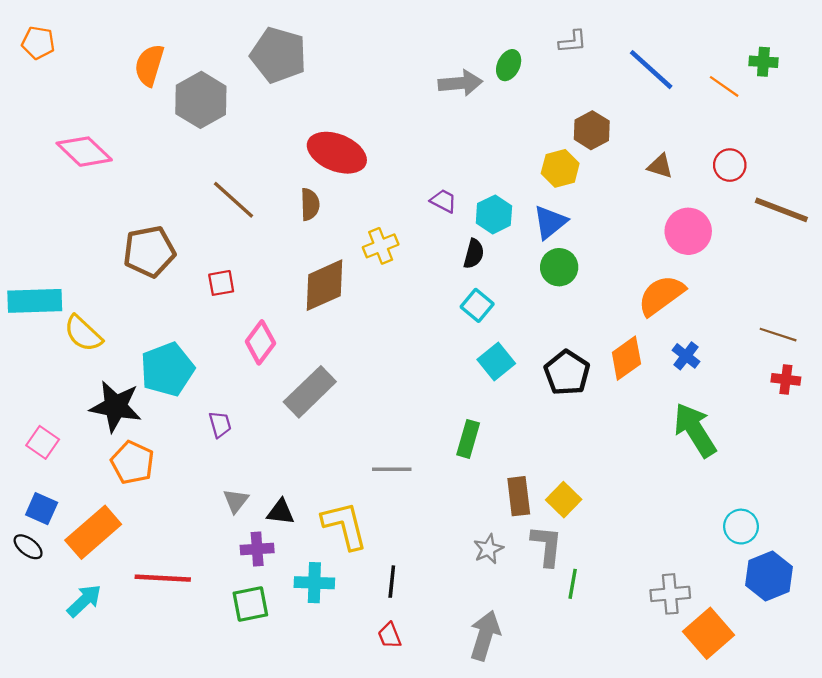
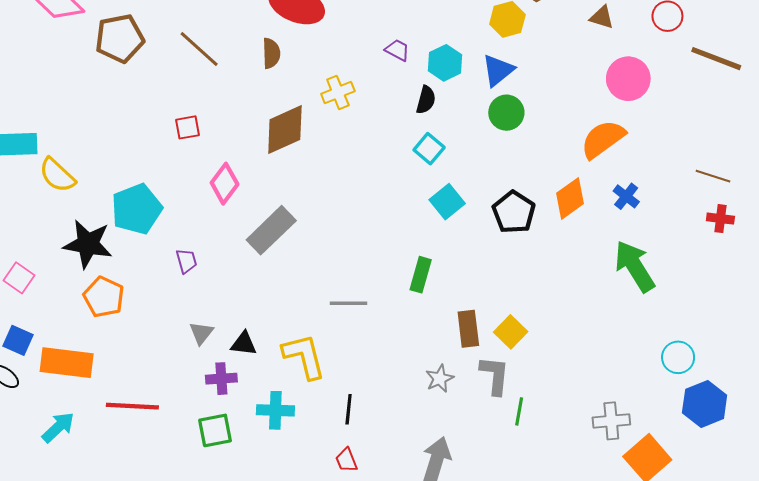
brown pentagon: (149, 251) -> (120, 38), moved
orange rectangle: (93, 532) -> (67, 363), turned 48

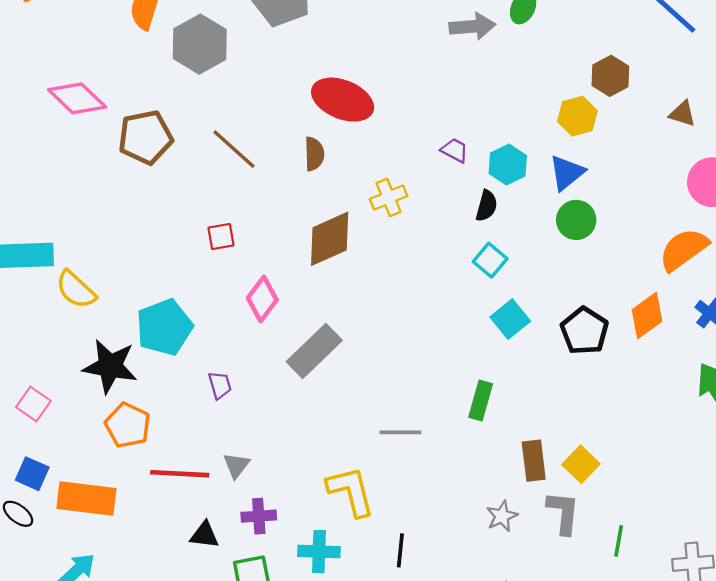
black triangle: (244, 344) -> (204, 535), moved
red line: (132, 406) -> (180, 474), moved
green line: (519, 411) -> (619, 541), moved

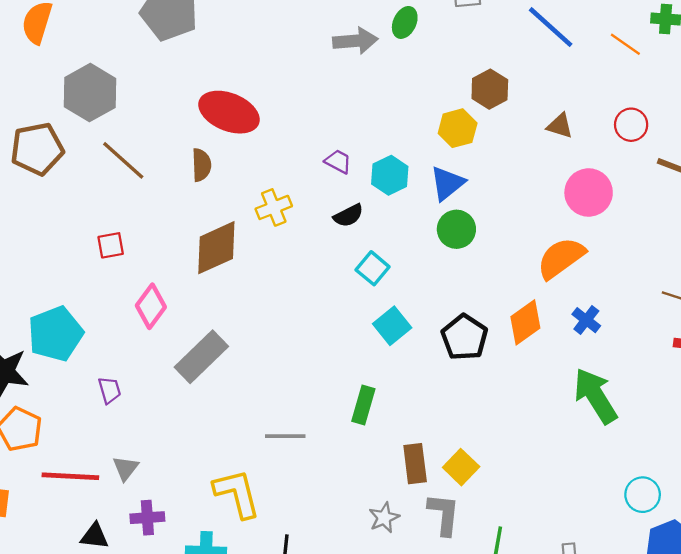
gray hexagon: (200, 44) -> (90, 93), moved
black semicircle: (487, 206) -> (348, 215), moved, turned 48

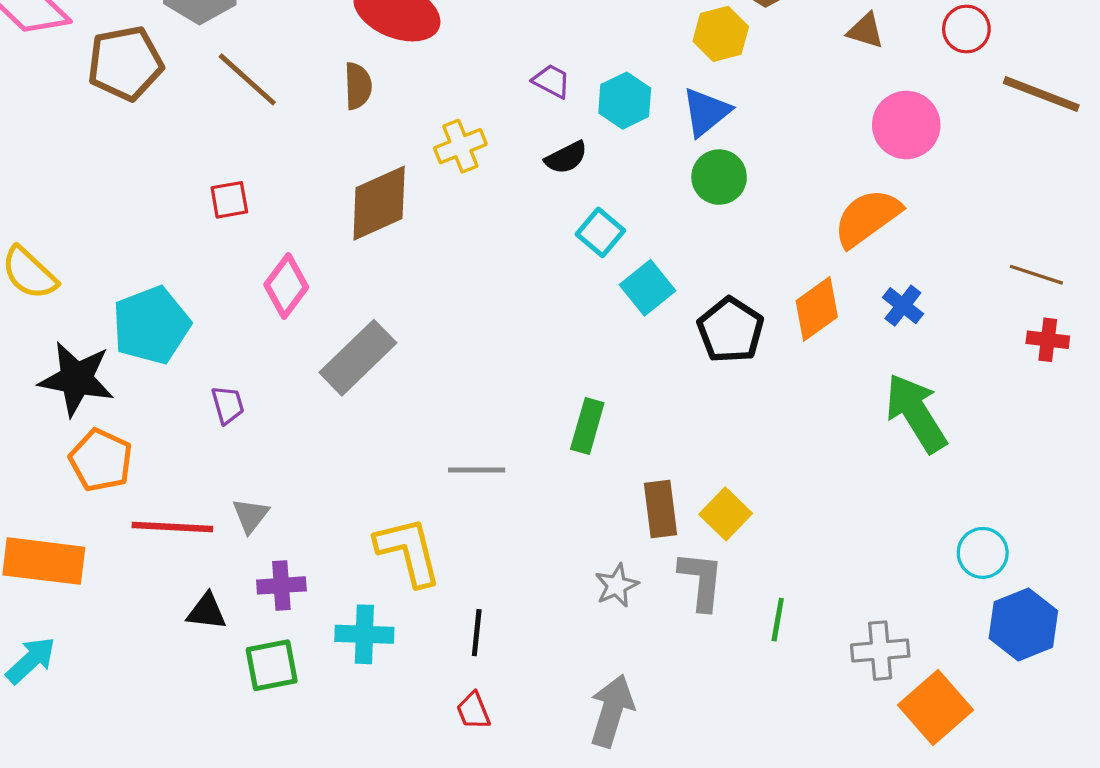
cyan square: (392, 326) -> (647, 288), moved

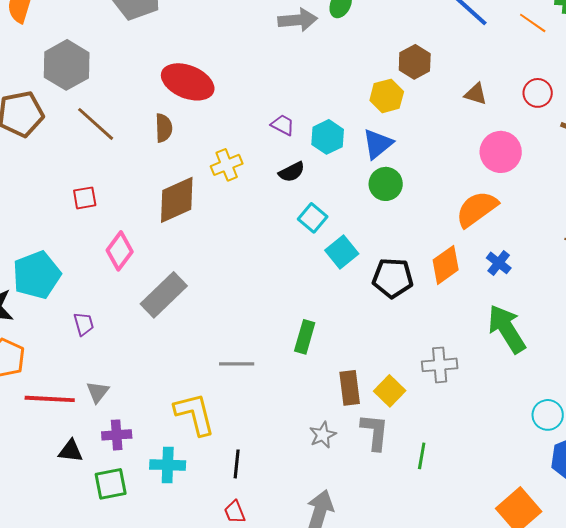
black pentagon: (730, 330) -> (393, 278), turned -30
gray cross: (880, 651) -> (440, 365), moved

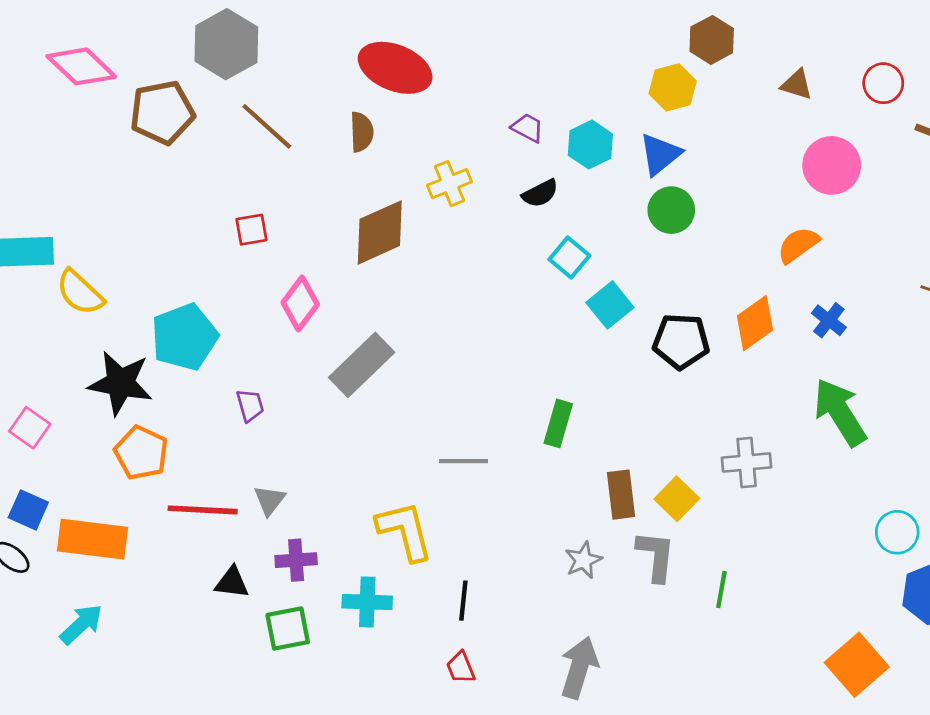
orange semicircle: (477, 209) -> (798, 245), size x0.7

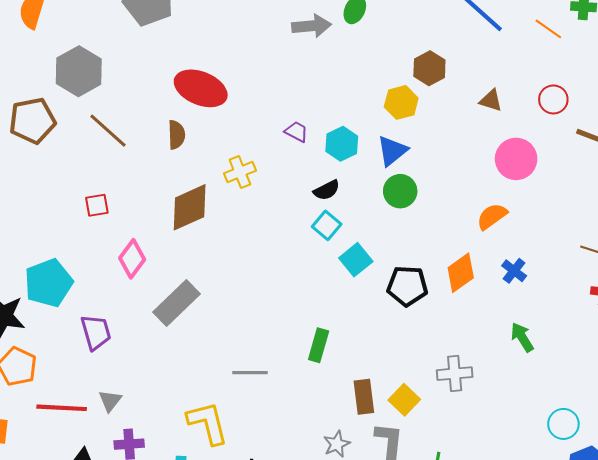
black semicircle: (540, 193) -> (327, 190), moved
purple trapezoid: (250, 405) -> (96, 332), size x1.5
green arrow: (840, 412) -> (522, 337), size x0.6

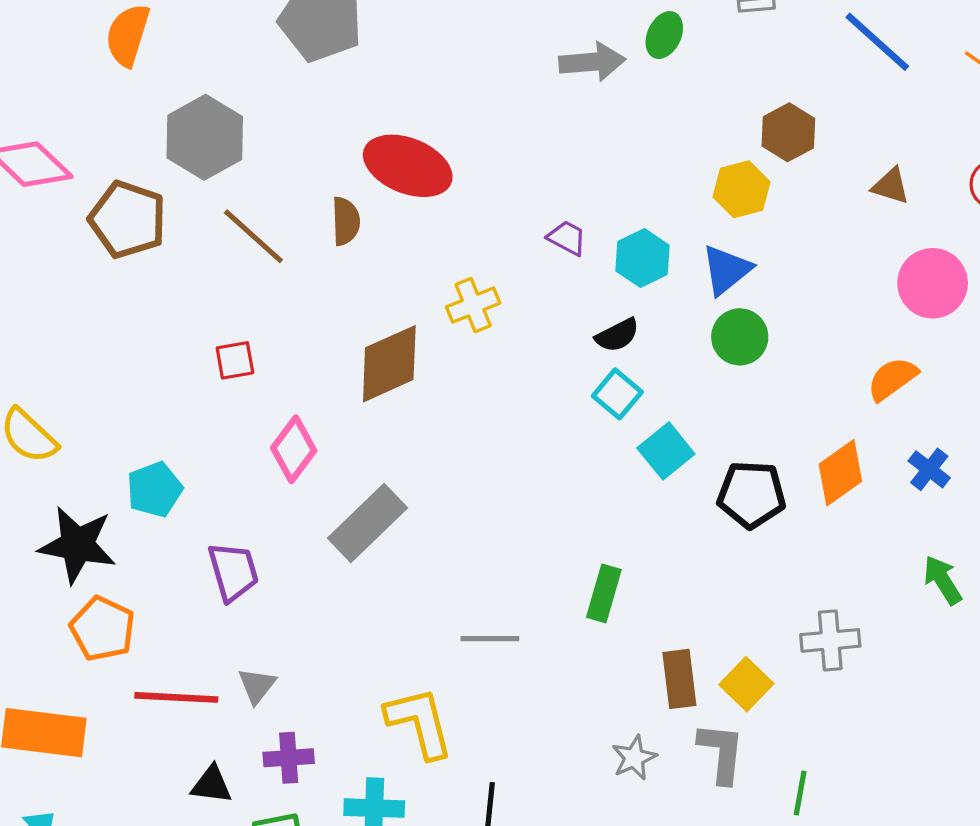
brown pentagon: (32, 121) -> (128, 220), turned 30
brown semicircle: (176, 135) -> (346, 221), moved
cyan pentagon: (48, 283) -> (155, 489), size x0.7

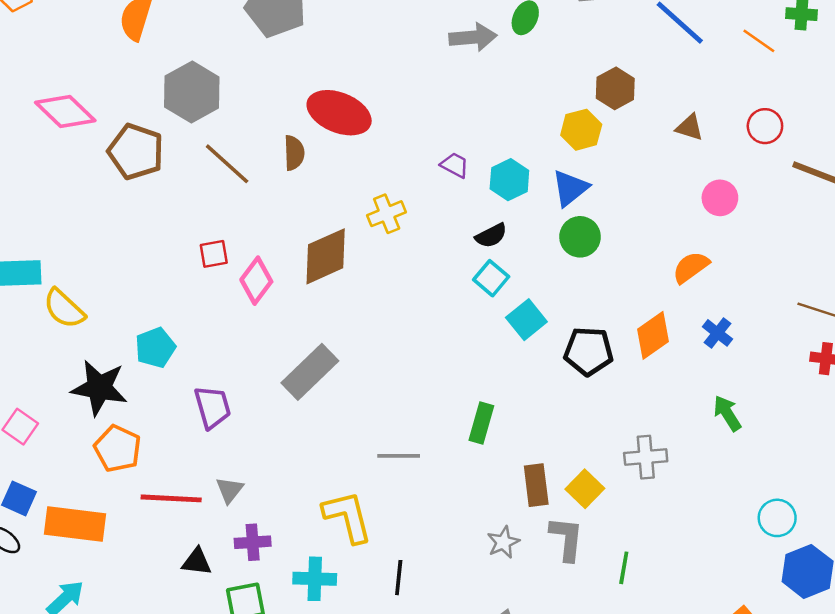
pink circle: (933, 283) -> (720, 198), size x0.7
pink diamond: (294, 449) -> (256, 281), moved

